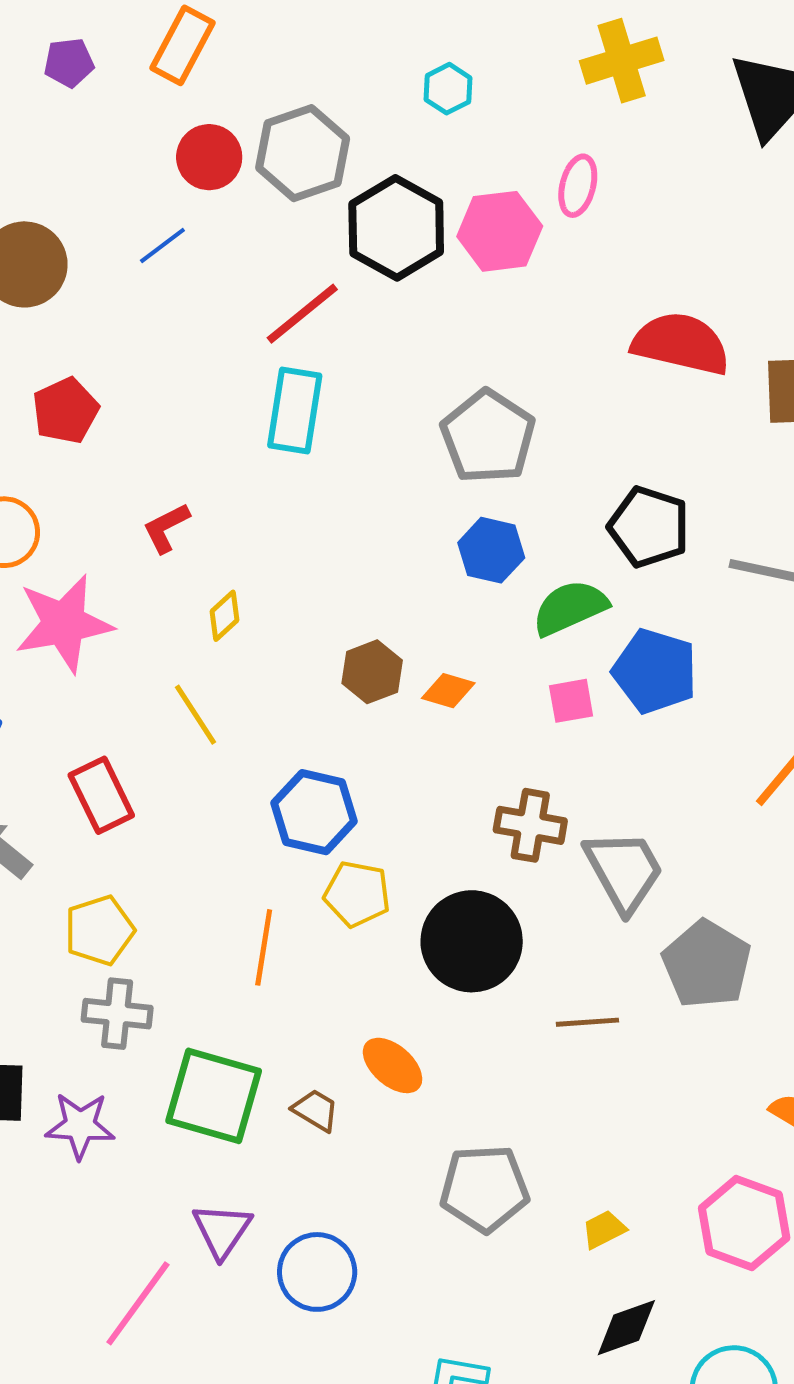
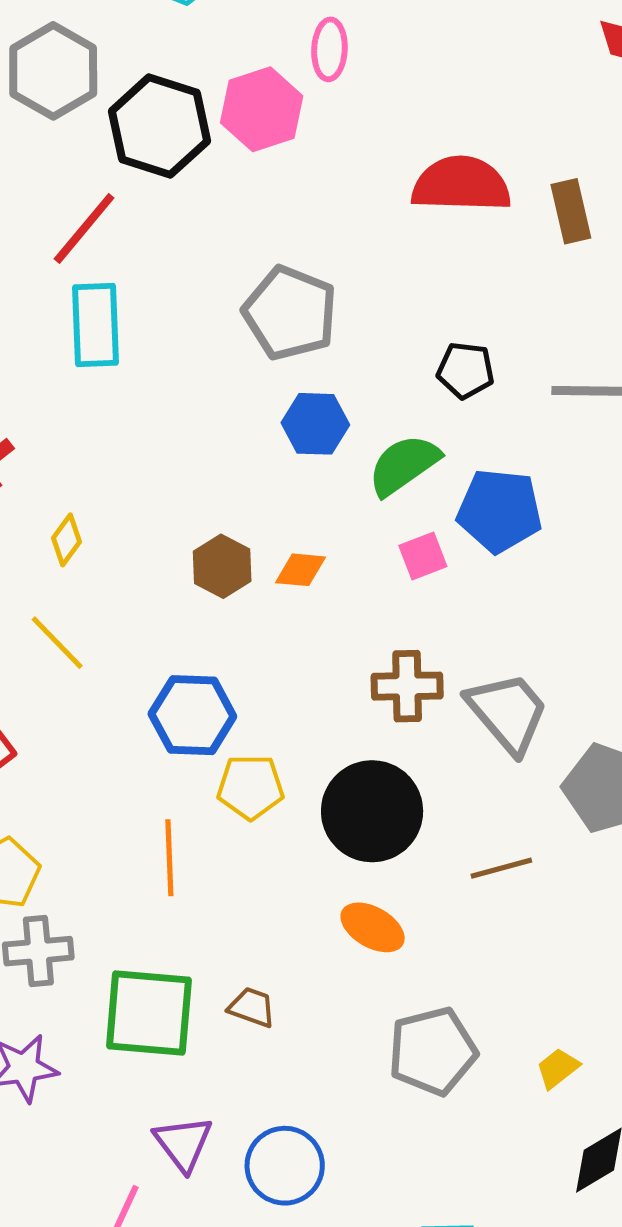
black pentagon: (649, 527) -> (466, 370), size x0.7
orange ellipse: (393, 1065) -> (373, 927), moved

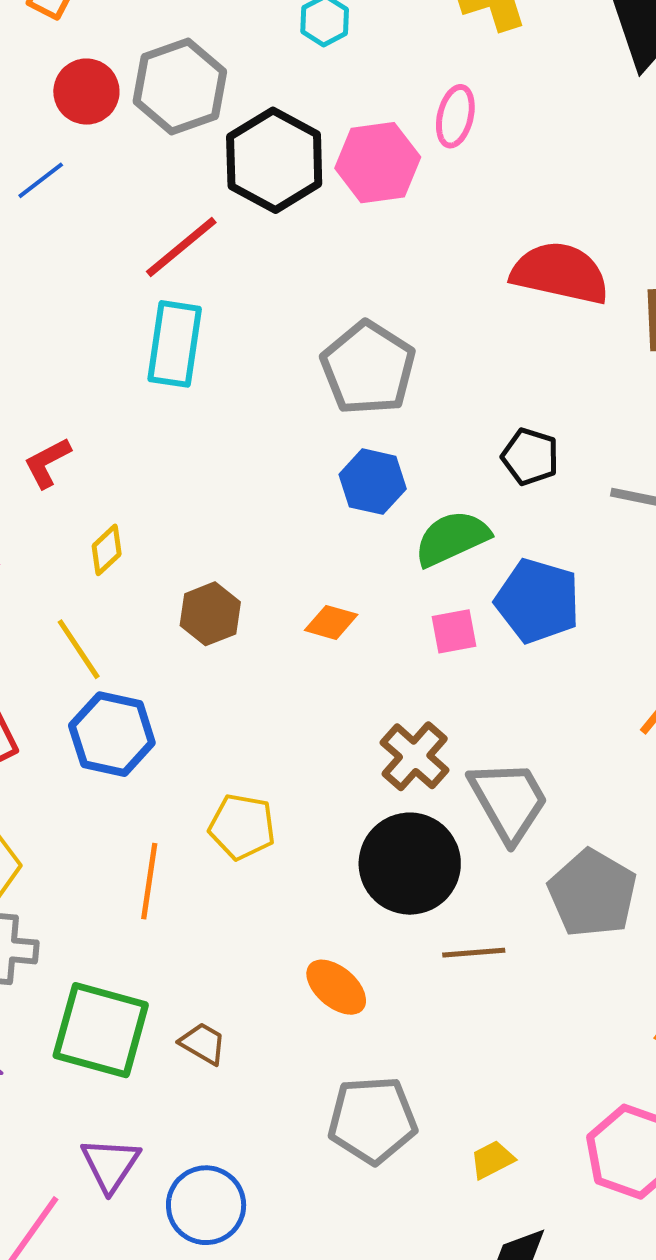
brown hexagon: (222, 566) -> (210, 614), moved
brown cross: (407, 686) -> (415, 756), turned 32
blue hexagon: (192, 715) -> (112, 734), moved
black circle: (372, 811) -> (410, 864), moved

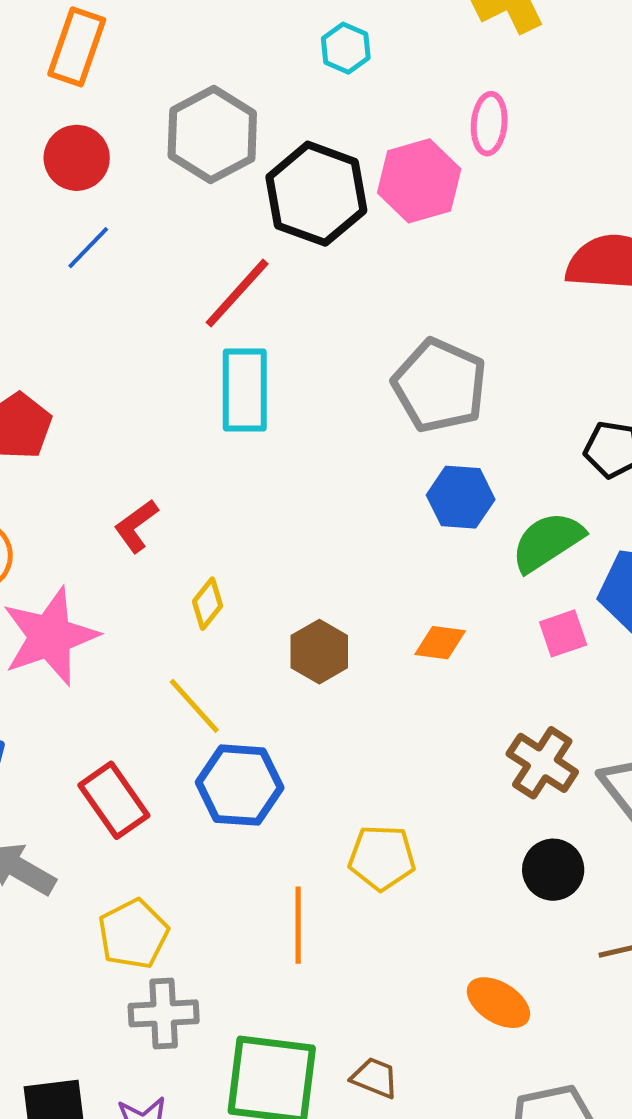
red circle: (86, 92) -> (77, 158), moved
black circle: (410, 864) -> (553, 870), size x0.6

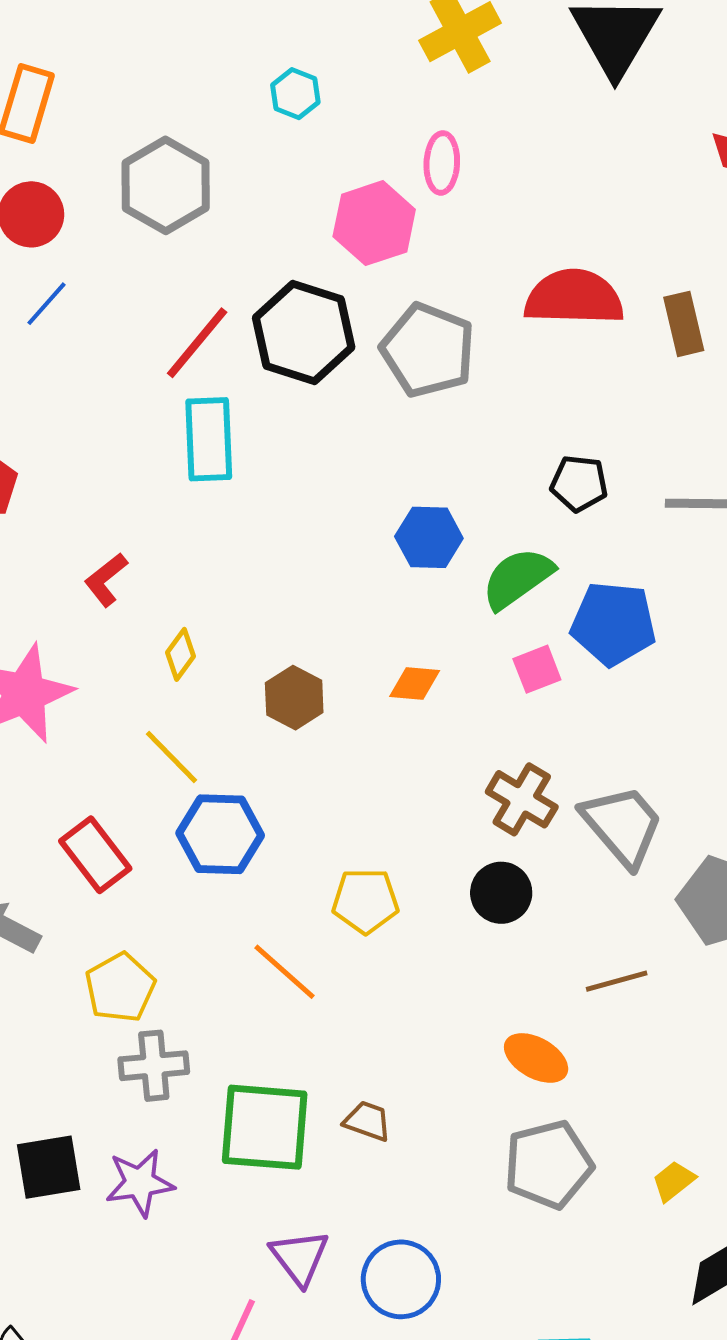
black hexagon: (316, 194) -> (304, 332), moved
gray pentagon: (440, 386) -> (428, 350), moved
black circle: (553, 870) -> (501, 893), moved
orange line: (298, 925) -> (284, 972), turned -46
orange ellipse: (498, 1003) -> (536, 1058), moved

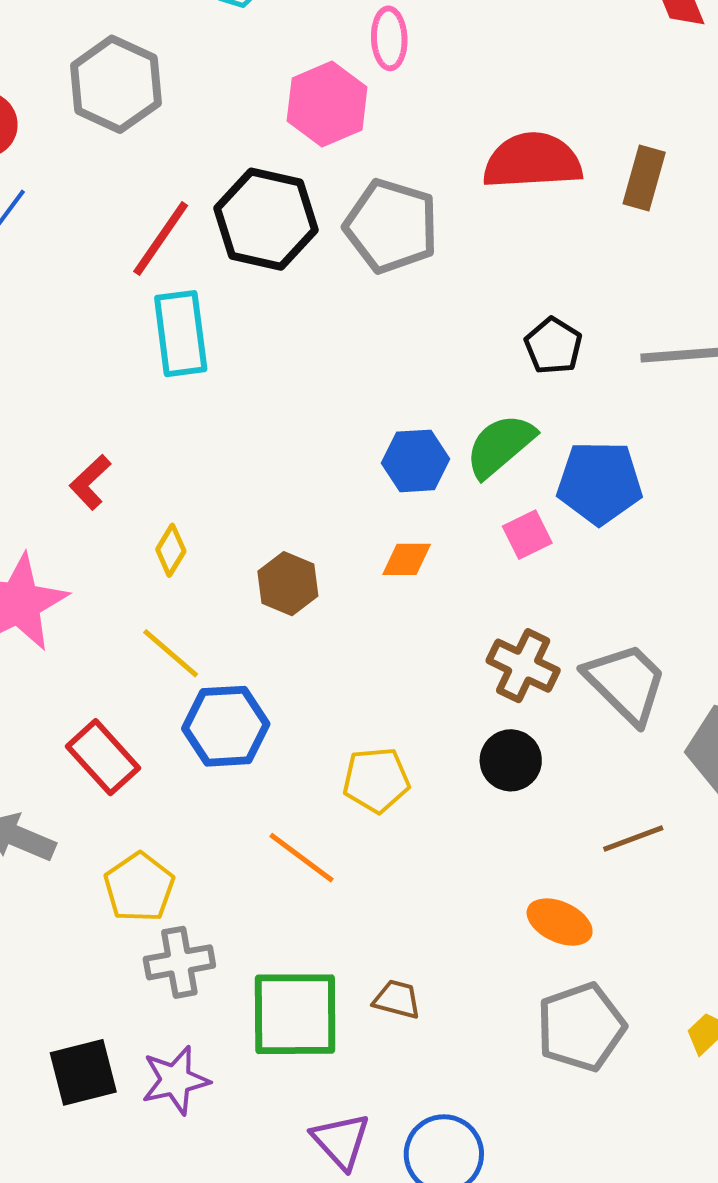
brown rectangle: (684, 324) -> (644, 178), turned 34
black pentagon: (579, 483) -> (553, 346), turned 30
blue hexagon: (429, 537) -> (416, 461), moved

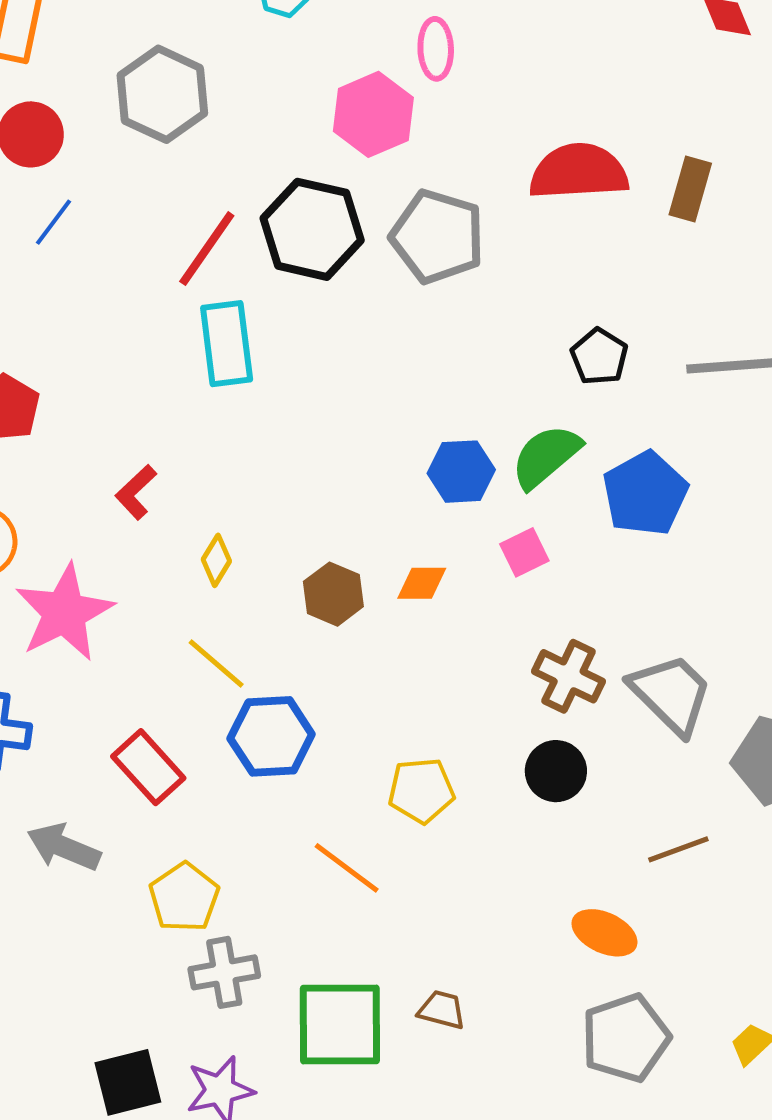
blue pentagon: (600, 483) -> (645, 494), turned -30
pink square: (527, 535) -> (524, 552), moved
orange diamond: (407, 559) -> (422, 583), moved

